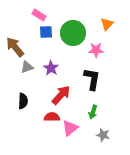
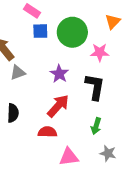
purple star: (51, 68) -> (59, 74), moved
pink triangle: (70, 128) -> (69, 157), moved, turned 30

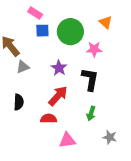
orange triangle: (113, 22) -> (106, 22), turned -32
gray star: (108, 153) -> (110, 137), moved

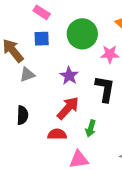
blue square: (42, 31) -> (42, 39), moved
green arrow: (91, 113) -> (91, 128), moved

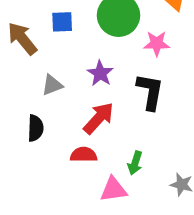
gray triangle: (27, 75) -> (52, 85), moved
green arrow: (91, 128) -> (135, 163), moved

